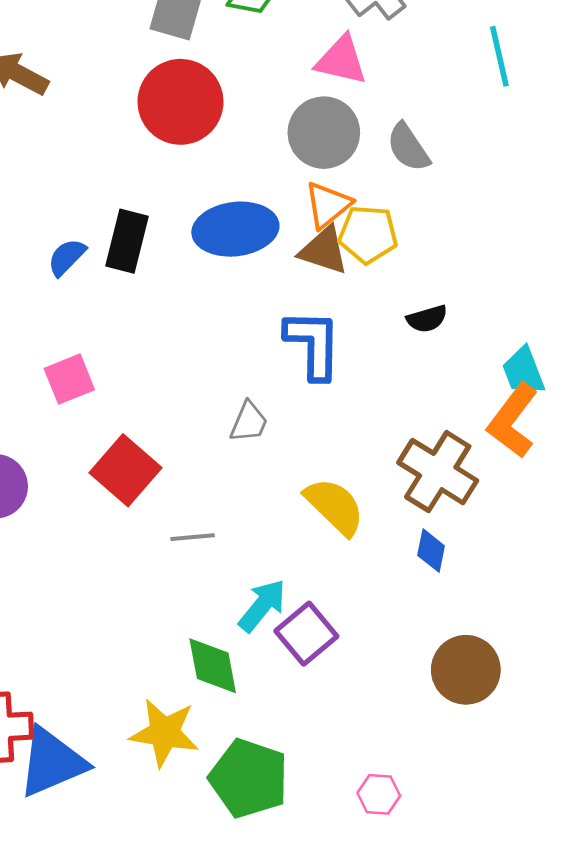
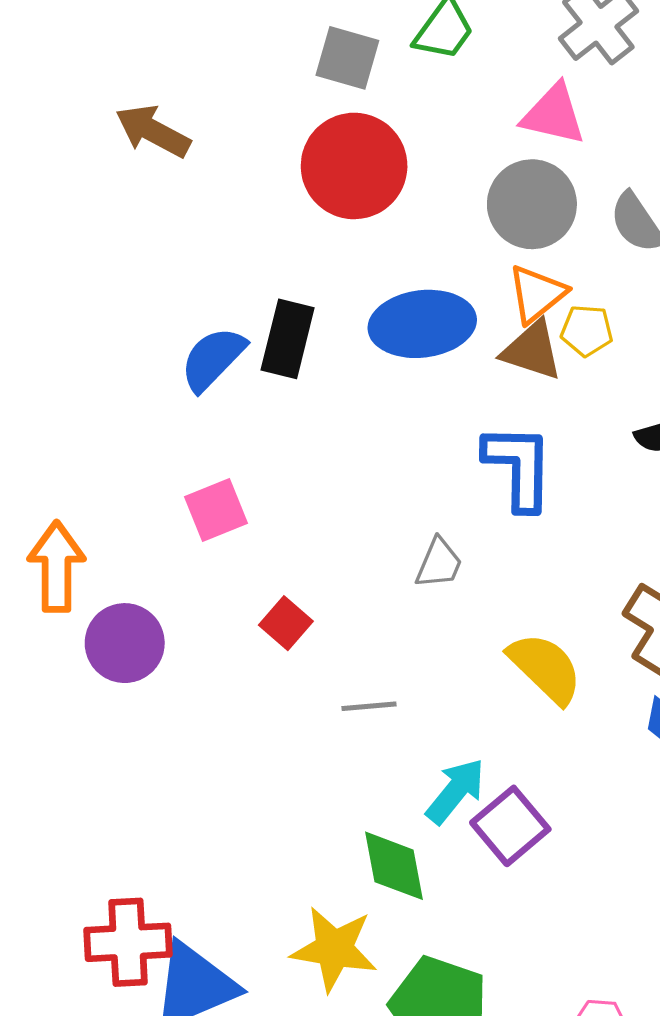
yellow pentagon: (368, 234) -> (587, 331), size x0.7
blue semicircle: (67, 257) -> (213, 359), size x1.4
red square: (126, 470) -> (286, 623), size x0.6

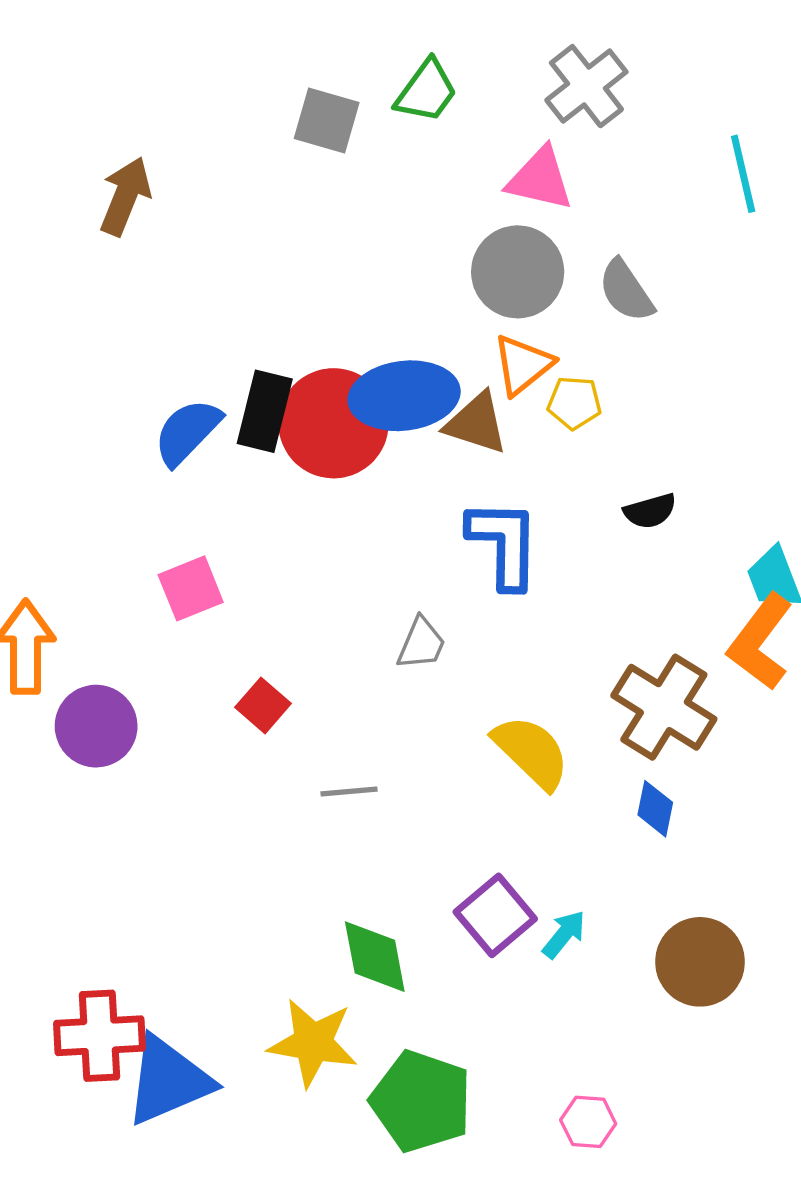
brown arrow: (153, 131) -> (125, 196), turned 84
red circle: (354, 166) -> (334, 423), moved
brown triangle: (532, 350) -> (476, 423), moved
cyan arrow: (455, 791) -> (564, 934), moved, size x0.7

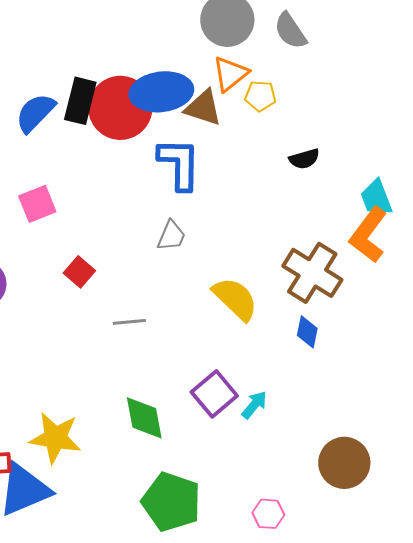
blue L-shape: (504, 544) -> (179, 164), moved
brown circle: (700, 962) -> (344, 463), moved
yellow star: (313, 1043) -> (55, 438), moved

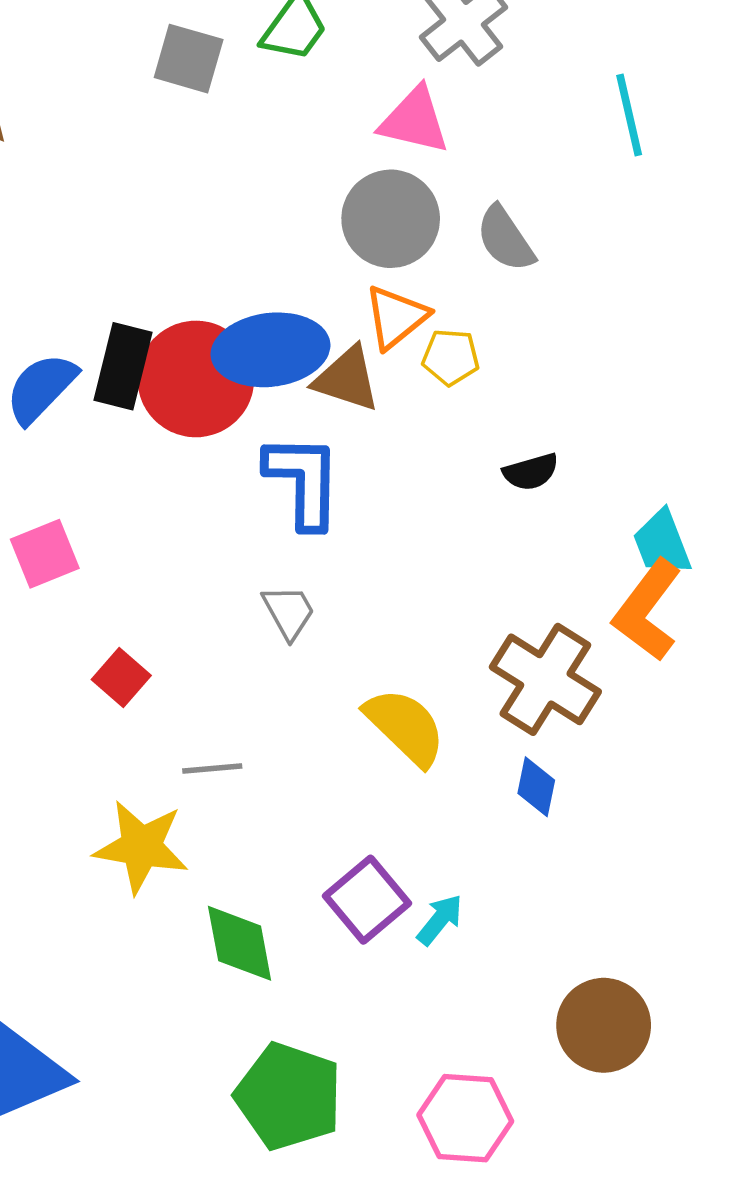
gray trapezoid: (171, 236) -> (289, 612), turned -52
yellow star: (55, 438) -> (141, 847), moved
pink hexagon: (268, 514) -> (465, 1118), size x1.6

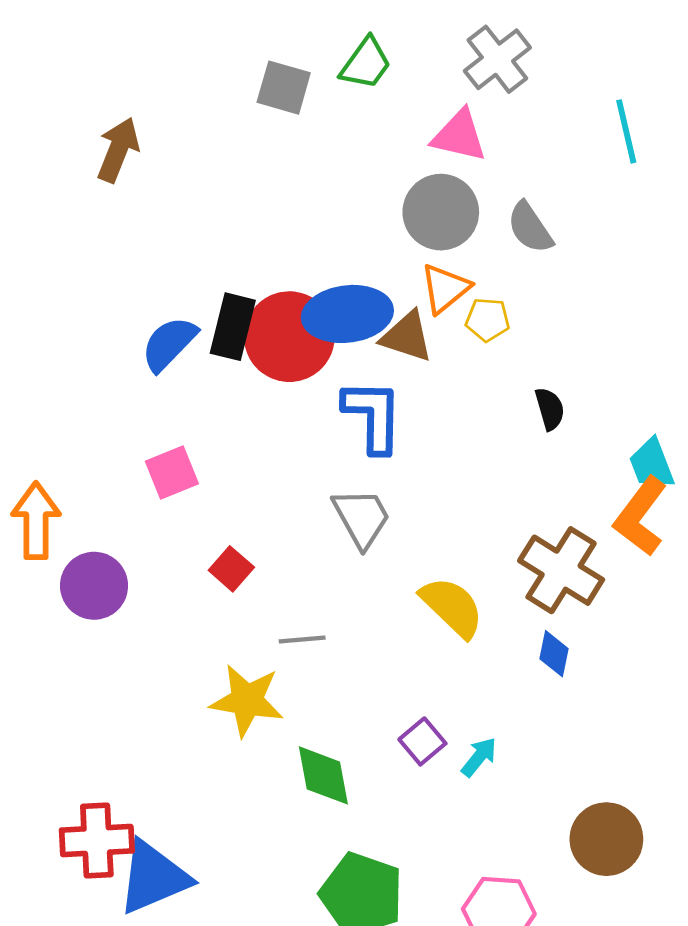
black semicircle: (531, 472) -> (550, 409), turned -90
gray trapezoid: (289, 612) -> (362, 518), size x1.4
purple square: (367, 900) -> (422, 741), size x0.7

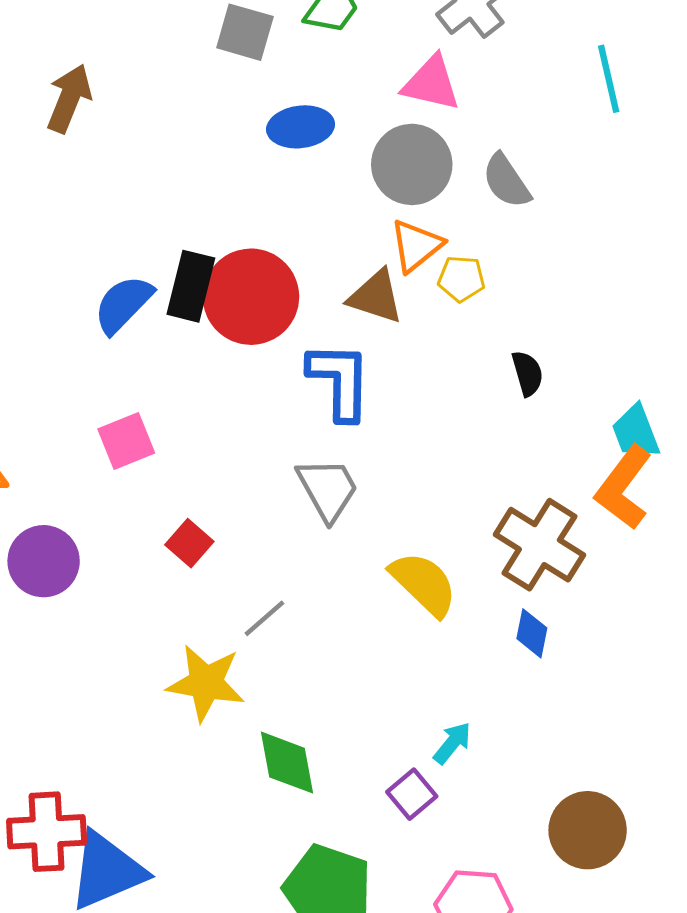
blue ellipse: (347, 314) -> (301, 127), moved, size x0.7
gray line: (302, 640) -> (264, 618), turned -36
purple square: (422, 741) -> (412, 794), moved

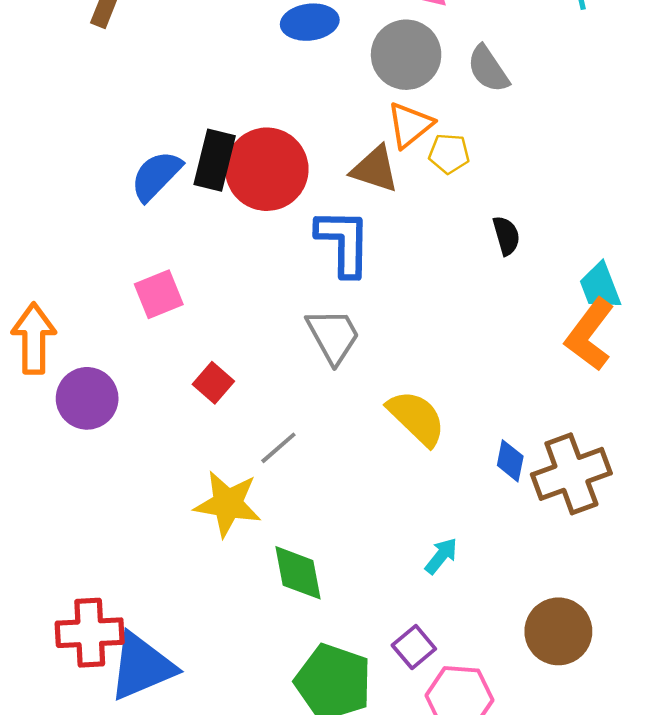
brown cross: (539, 545) -> (571, 474), moved, turned 38
purple square: (412, 794) -> (414, 647), moved

